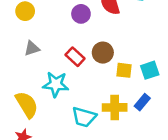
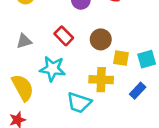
gray triangle: (32, 48) -> (24, 41), moved
red rectangle: (75, 57) -> (64, 36), moved
yellow cross: (115, 107) -> (101, 80), moved

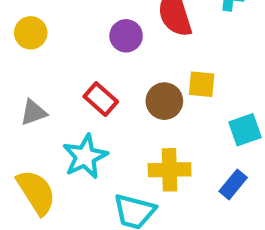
yellow square: (121, 58) -> (202, 84), moved
cyan star: (52, 69) -> (85, 157), turned -30

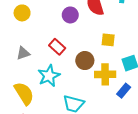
brown circle: (164, 101) -> (85, 61), moved
yellow cross: (170, 170) -> (105, 74), moved

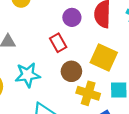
yellow square: (108, 40) -> (104, 57), size x1.6
red rectangle: (57, 47) -> (58, 43), moved

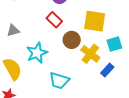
yellow cross: (88, 93) -> (90, 54), turned 36

